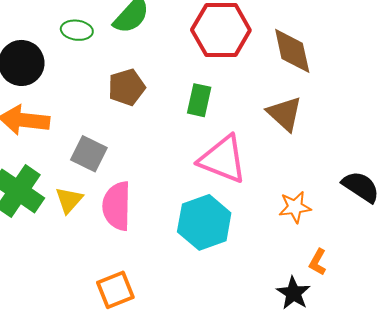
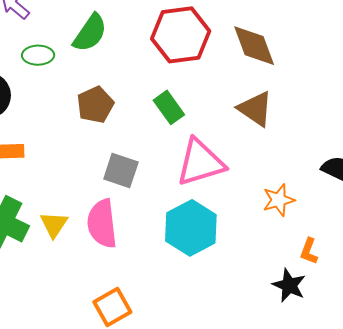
green rectangle: (199, 100) -> (169, 107), turned -40
gray square: (89, 154) -> (121, 170), moved
pink triangle: (223, 159) -> (200, 163), turned -30

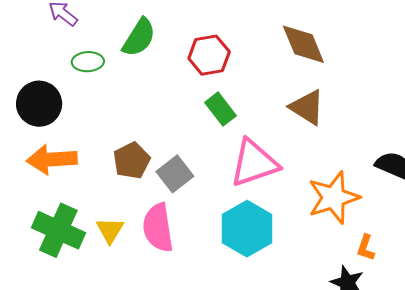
red hexagon: (181, 35) -> (209, 55), moved, size x0.7
brown pentagon: (95, 105) -> (132, 161), moved
gray square: (121, 170) -> (175, 174), turned 36
orange star: (279, 200) -> (334, 198), size x1.6

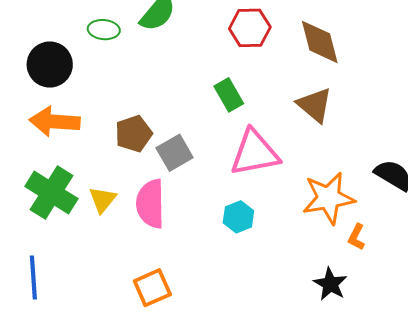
red hexagon: (209, 55) -> (250, 28), moved
cyan hexagon: (247, 229) -> (238, 217), size x0.6
orange L-shape: (366, 248) -> (356, 237), moved

